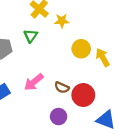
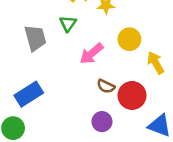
yellow arrow: (103, 57) -> (156, 63), moved
pink arrow: (34, 82) -> (91, 54), moved

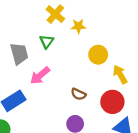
pink arrow: (91, 54) -> (40, 76), moved
red circle: (132, 95) -> (112, 102), moved

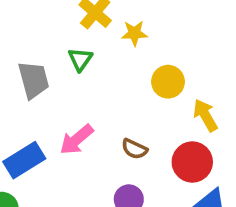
pink arrow: (40, 76) -> (77, 140), moved

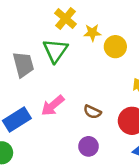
green triangle: (80, 59) -> (55, 50), size x1.5
yellow circle: (168, 82) -> (115, 47), moved

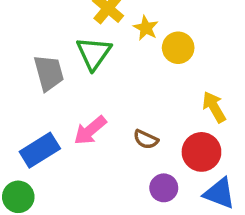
yellow star: (92, 33) -> (146, 28), turned 30
purple circle: (89, 146) -> (164, 188), moved

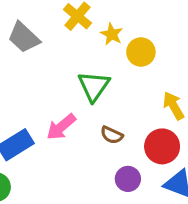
green triangle: (94, 53) -> (94, 86), moved
gray trapezoid: (49, 73) -> (24, 37), moved, turned 148

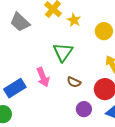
yellow circle: (141, 52) -> (104, 31), moved
pink arrow: (61, 127) -> (43, 77), turned -72

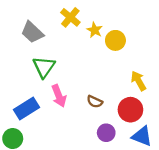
yellow circle: (104, 31) -> (115, 40), moved
green triangle: (63, 52) -> (44, 67), moved

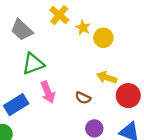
green triangle: (44, 67) -> (33, 64), turned 35
yellow arrow: (139, 81) -> (107, 77), moved, turned -42
red circle: (130, 110) -> (128, 96), moved

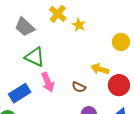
yellow circle: (103, 38) -> (121, 42), moved
green triangle: (33, 64) -> (35, 57), turned 45

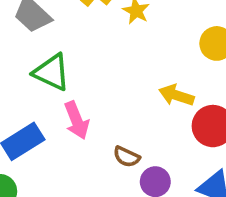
brown semicircle: (79, 87) -> (126, 157), moved

